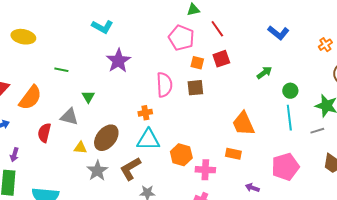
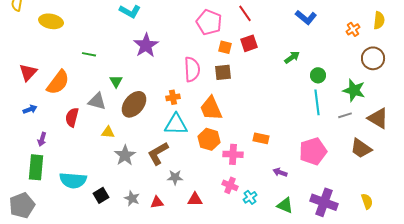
orange trapezoid: (243, 124) -> (211, 108), moved
brown ellipse: (106, 138) -> (134, 104), moved

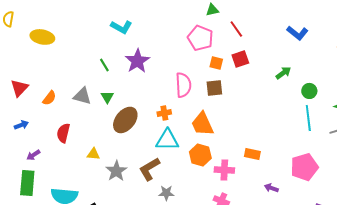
green line: (89, 54) -> (104, 65), moved, turned 48
orange semicircle: (58, 82) -> (49, 98), size x0.6
gray triangle: (97, 101) -> (82, 96), moved
yellow triangle: (108, 132) -> (93, 154), moved
purple arrow: (42, 139) -> (33, 155), turned 40

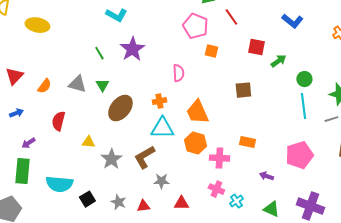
red square: (240, 59) -> (256, 47), moved, turned 30
pink semicircle: (183, 85) -> (178, 73), size x0.7
brown square: (214, 88) -> (243, 90), moved

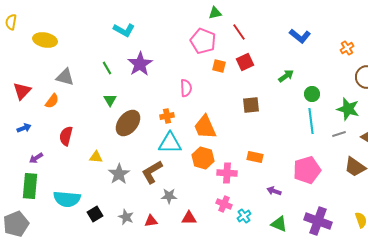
red square: (256, 47) -> (245, 62), moved, turned -36
gray triangle: (77, 84) -> (65, 77), moved

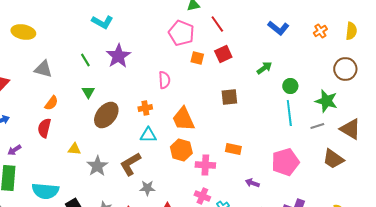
orange cross: (347, 48) -> (320, 31), moved
orange semicircle: (52, 101) -> (51, 103), moved
cyan triangle: (170, 143) -> (148, 135), size x0.7

